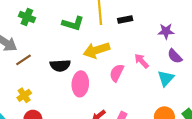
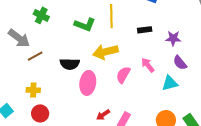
black rectangle: (125, 19) -> (145, 30), moved
cyan triangle: (166, 78) -> (170, 83), turned 30
yellow cross: (24, 95) -> (33, 90), turned 32

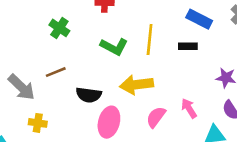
black rectangle: (145, 30) -> (188, 46), moved
gray arrow: (19, 38) -> (21, 87), moved
brown line: (35, 56) -> (56, 72), moved

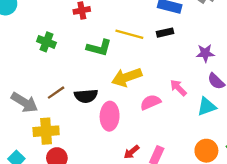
yellow line: (150, 40) -> (129, 34), turned -68
brown line: (56, 72) -> (56, 93), moved
pink semicircle: (156, 117) -> (151, 102), turned 42
yellow cross: (38, 123) -> (46, 131), size x1.5

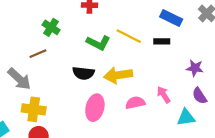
brown line: (56, 93) -> (38, 54), moved
black semicircle: (86, 96) -> (83, 73), moved

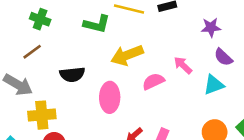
black semicircle: (83, 73) -> (72, 74), moved

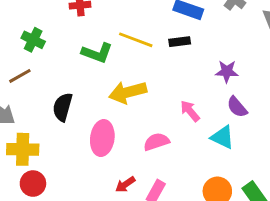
black semicircle: (72, 74) -> (63, 107), turned 105
pink semicircle: (153, 81) -> (156, 142), moved
cyan triangle: (214, 85) -> (223, 137), turned 40

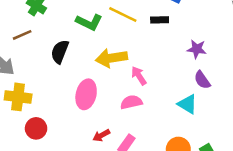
black semicircle: (63, 107) -> (60, 52), moved
pink arrow: (190, 111) -> (139, 76), moved
red circle: (33, 184) -> (36, 128), moved

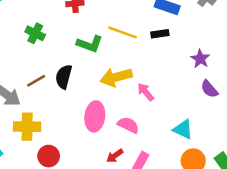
brown line: (22, 35) -> (36, 81), moved
purple star: (197, 49) -> (200, 59), turned 30
pink semicircle: (131, 102) -> (128, 125), moved, turned 45
cyan triangle: (187, 104) -> (183, 129), moved

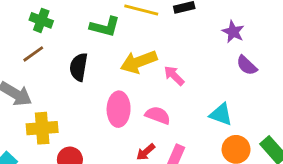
brown line: (36, 81) -> (33, 54), moved

